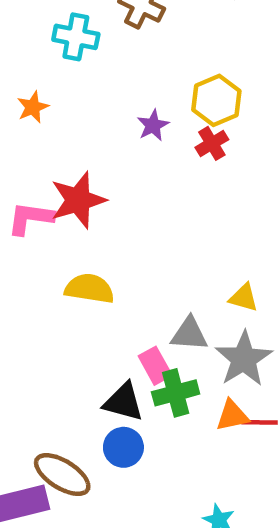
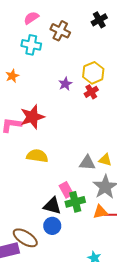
gray triangle: (189, 334) -> (87, 163), moved

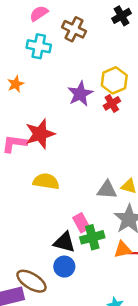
purple star: (65, 84) -> (80, 94), size x1.5

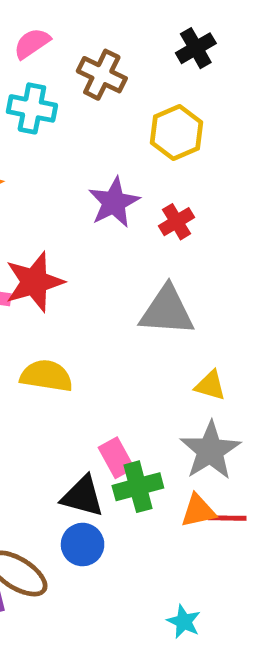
yellow hexagon: (114, 80) -> (177, 133), moved
gray triangle: (107, 190) -> (167, 311), moved, size x1.4

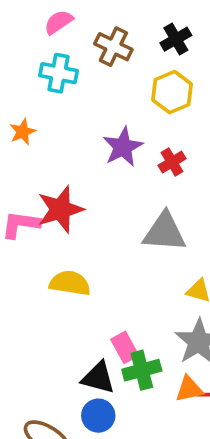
black cross: (196, 48) -> (176, 39), moved

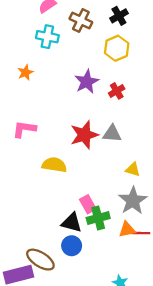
red star: (60, 209) -> (84, 135), moved
gray triangle: (164, 232) -> (112, 134), size x0.7

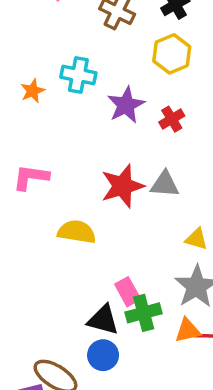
cyan cross: (47, 37) -> (78, 75), moved

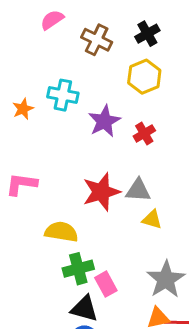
yellow triangle: (196, 239) -> (152, 219), moved
green cross: (144, 313) -> (78, 269), moved

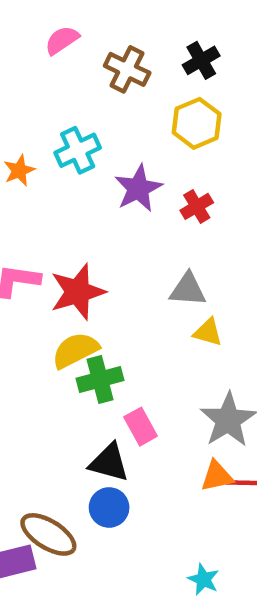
cyan cross: (63, 95) -> (78, 150), turned -36
red star: (101, 192) -> (78, 292), moved
yellow semicircle: (61, 232) -> (75, 350), turned -36
green cross: (78, 269) -> (100, 379), moved

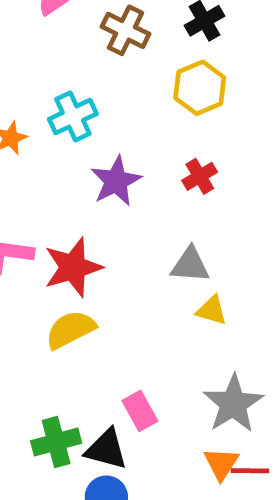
purple star: (138, 188) -> (116, 181), moved
green cross: (100, 379) -> (56, 442), moved
orange triangle: (217, 476) -> (221, 464), turned -45

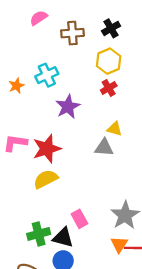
brown cross: (126, 30) -> (72, 33), turned -30
red cross: (200, 176) -> (109, 88), moved
yellow triangle: (212, 310) -> (115, 129), moved

